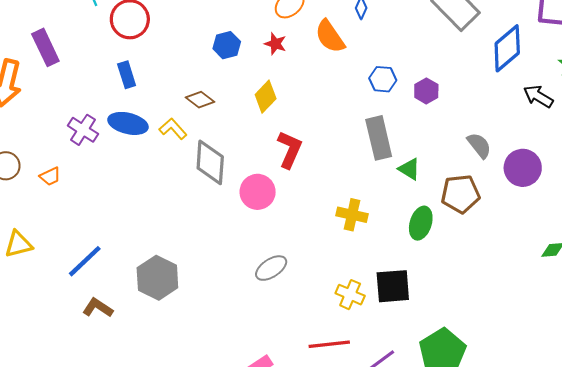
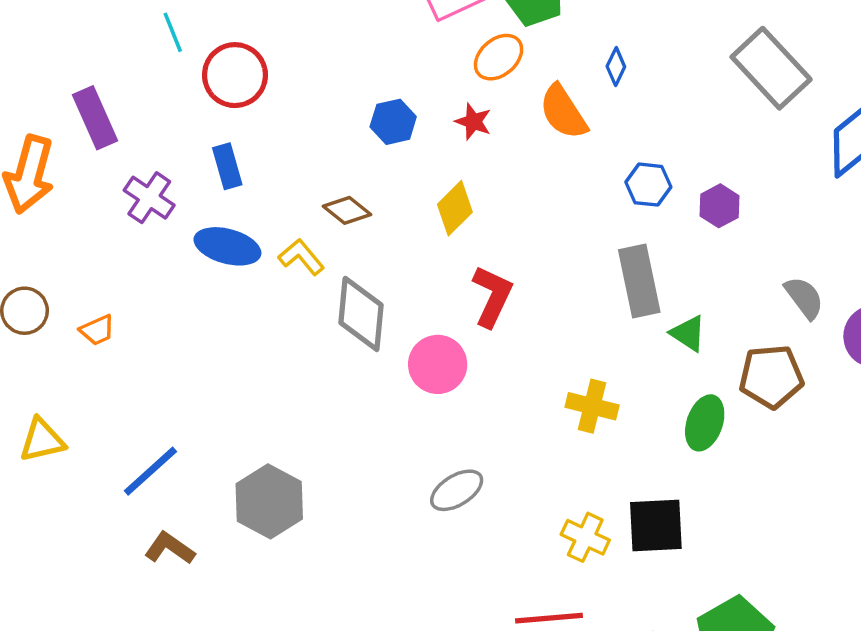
purple cross: (83, 130) -> (149, 198), moved

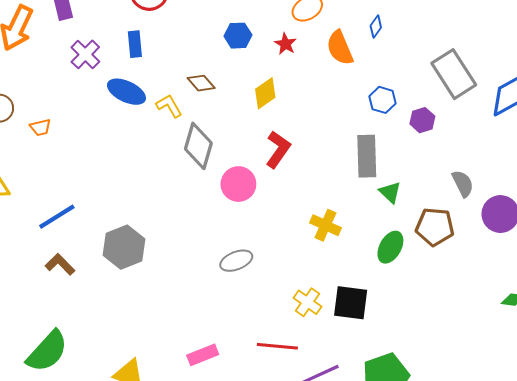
gray rectangle: (771, 68) -> (454, 74), moved

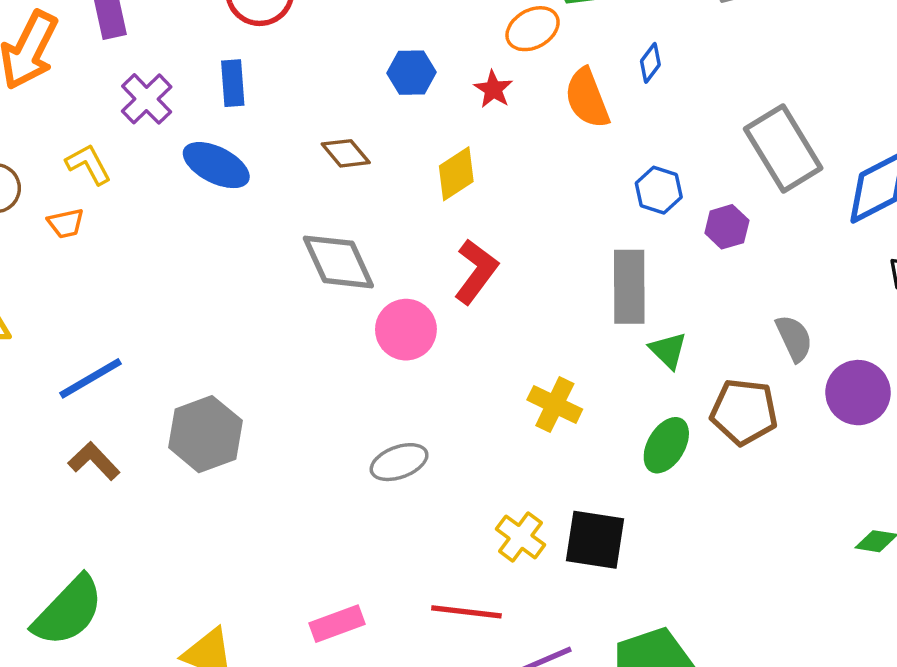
yellow L-shape: (169, 106) -> (88, 164), moved
gray diamond: (198, 146) -> (338, 262), turned -42

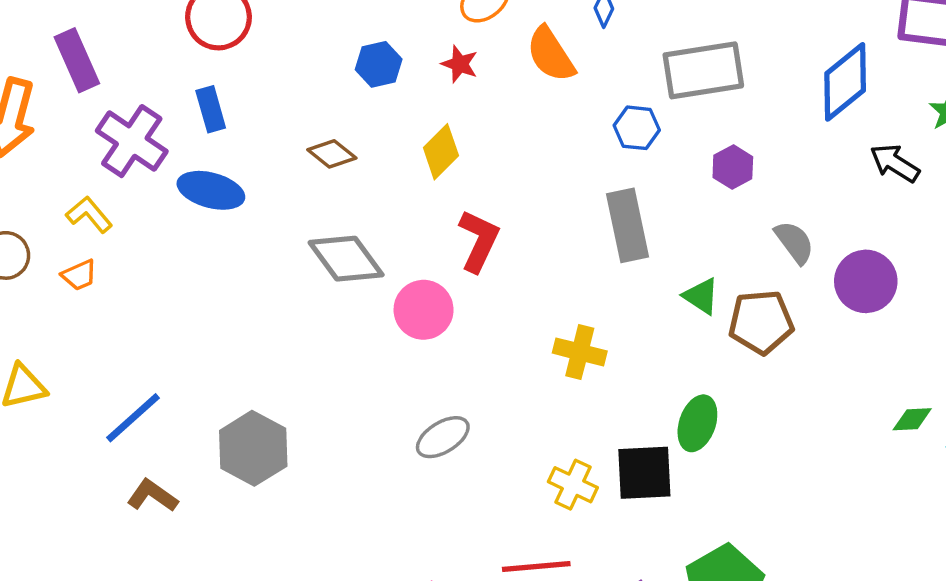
purple cross: (147, 99) -> (132, 141), size x1.4
gray rectangle: (783, 148) -> (703, 70), moved, turned -56
purple hexagon: (727, 227) -> (733, 167), moved
green triangle: (668, 350) -> (701, 296), moved
green ellipse: (666, 445) -> (697, 423), moved

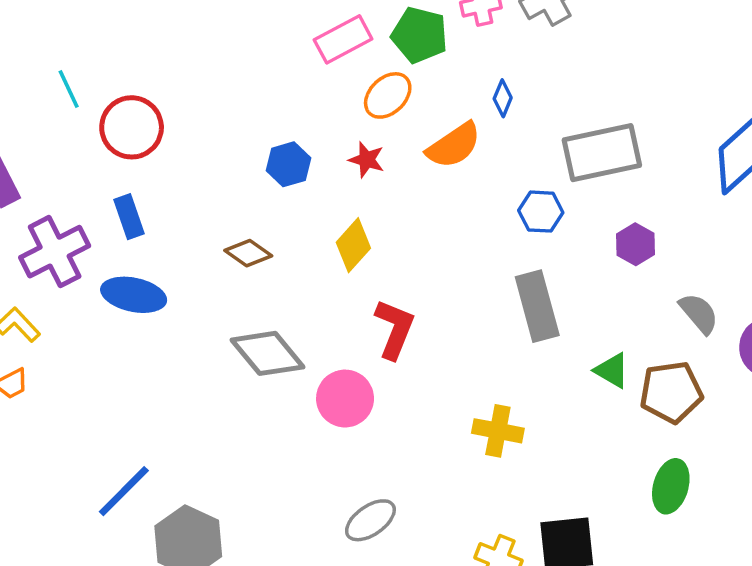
orange semicircle: (551, 54) -> (454, 145), turned -88
purple cross: (132, 141) -> (55, 252), turned 32
blue line: (133, 418) -> (124, 491), moved
green ellipse: (697, 423) -> (671, 486), moved

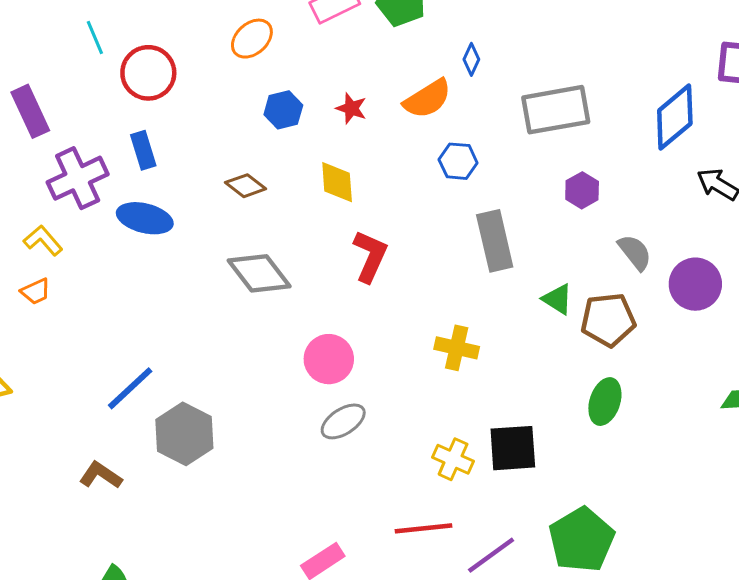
orange ellipse: (388, 95) -> (252, 39), moved
blue hexagon: (541, 212) -> (458, 161), moved
yellow diamond: (353, 245) -> (337, 182), turned -48
pink circle: (345, 399) -> (329, 359), moved

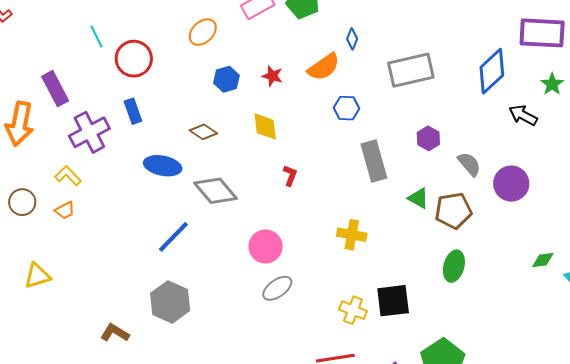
purple hexagon: (582, 190) -> (428, 138), moved
blue ellipse: (145, 218) -> (163, 166), moved
red L-shape: (370, 256) -> (290, 175), size x0.6
blue line: (130, 388) -> (173, 237), moved

